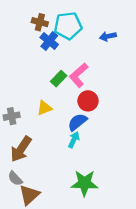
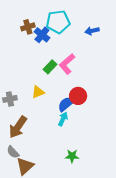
brown cross: (40, 22) -> (28, 27), moved, turned -32
red circle: (88, 101) -> (78, 96), moved
green star: (84, 183) -> (72, 156), size x0.6

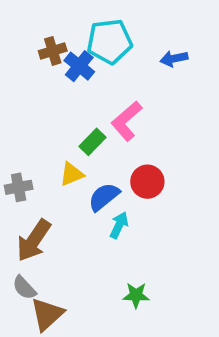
green rectangle: (50, 67) -> (92, 142), moved
blue semicircle: (66, 104) -> (104, 197), moved

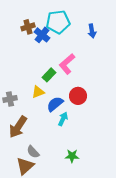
blue arrow: (174, 59) -> (92, 31), turned -88
gray semicircle: (24, 288) -> (33, 152), moved

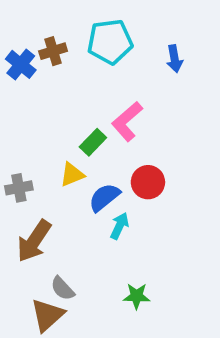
blue cross: (42, 35) -> (21, 64), moved

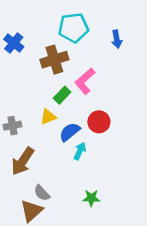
brown cross: (53, 51) -> (54, 60), moved, size x1.5

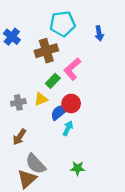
red circle: (99, 122) -> (71, 103), moved
gray cross: (13, 126) -> (18, 102), moved
brown arrow: (23, 161) -> (19, 137), size x0.7
gray semicircle: (42, 193) -> (36, 164), size x1.5

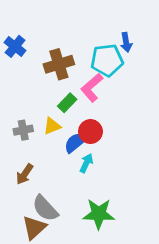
cyan pentagon: (62, 24) -> (107, 60), moved
green star: (78, 168) -> (99, 214), size x1.6

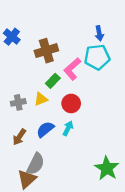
cyan pentagon: (107, 60) -> (97, 57), moved
blue semicircle: (75, 143) -> (45, 129), moved
gray semicircle: (45, 208) -> (36, 164), turned -110
green star: (99, 214) -> (107, 168), moved, turned 30

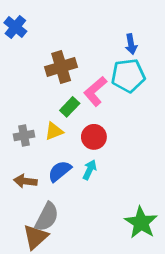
blue cross: (12, 37) -> (15, 27), moved
brown arrow: (19, 137) -> (25, 181), turned 63

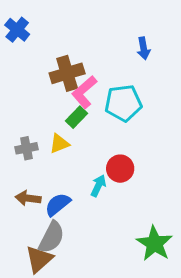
cyan pentagon: (128, 76) -> (123, 103), moved
pink L-shape: (95, 91) -> (84, 92), moved
red circle: (94, 137) -> (120, 169), moved
blue semicircle: (60, 171) -> (58, 204), moved

